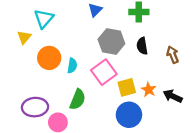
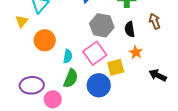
brown arrow: (173, 55) -> (155, 21), moved
cyan semicircle: (72, 66) -> (68, 56), moved
orange star: (149, 90) -> (136, 52), moved
blue circle: (129, 115) -> (99, 85), moved

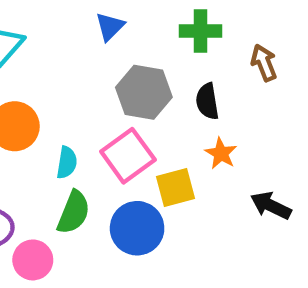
brown arrow: (155, 21) -> (264, 63), moved

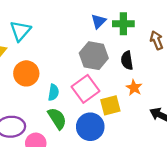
blue triangle: (110, 27) -> (99, 21), moved
green semicircle: (74, 212) -> (57, 118), turned -55

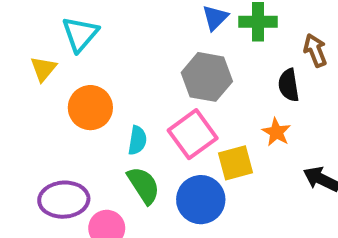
black semicircle: (127, 60) -> (289, 85), moved

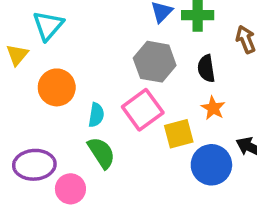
black semicircle: (289, 85) -> (206, 69), moved
blue circle: (201, 200) -> (211, 165), moved

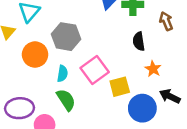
gray hexagon: (155, 62) -> (66, 37), moved
orange star: (213, 108) -> (153, 69), moved

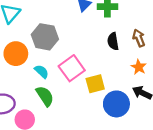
brown arrow: (166, 21) -> (139, 38), moved
orange star: (153, 69) -> (139, 67), moved
cyan semicircle: (62, 74) -> (42, 72), turned -56

